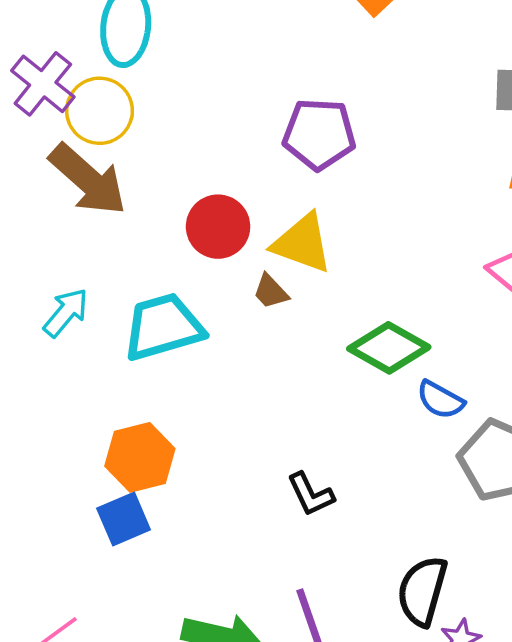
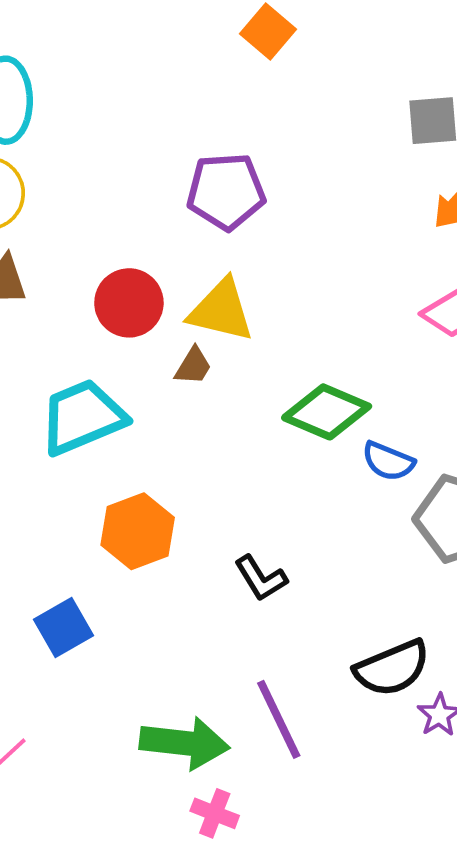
brown trapezoid: (271, 292) -> (193, 366), turned -99
orange hexagon: (140, 457) -> (138, 531), moved
black semicircle: (422, 591) -> (392, 668), turned -122

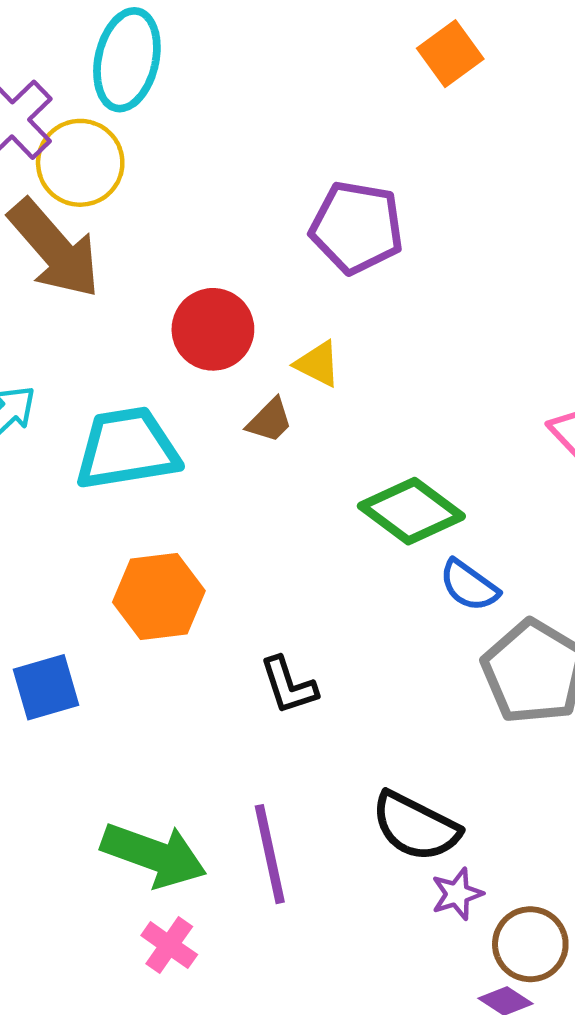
yellow triangle: (221, 310) -> (318, 364), size x0.6
black semicircle: (392, 668) -> (416, 826), turned 36

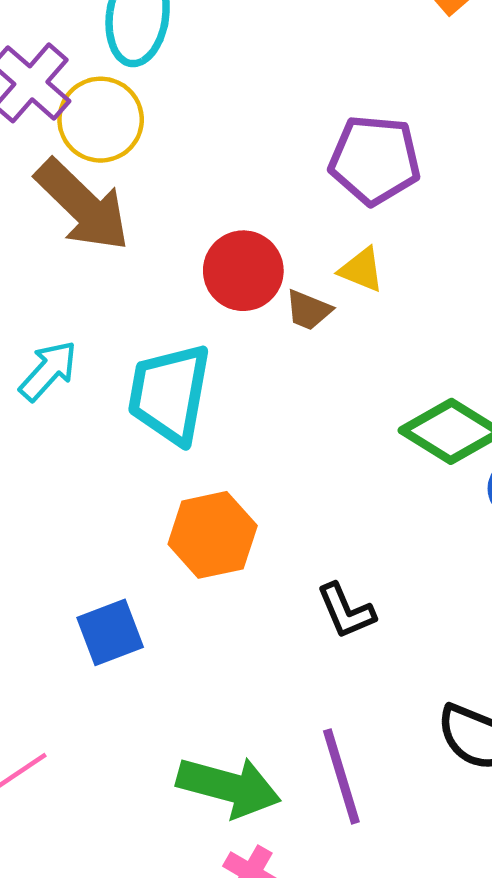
yellow triangle: (318, 364) -> (361, 270), moved
brown trapezoid: (270, 421) -> (308, 310), moved, turned 72
cyan trapezoid: (127, 449) -> (169, 394), turned -66

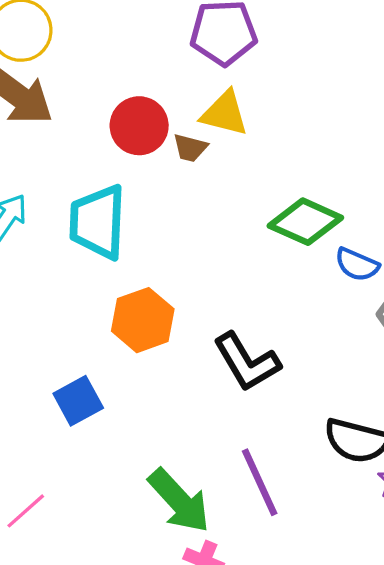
yellow triangle: (361, 270) -> (225, 113), size x1.4
black L-shape: (346, 611) -> (247, 362), size x1.5
green arrow: (229, 787) -> (179, 501), turned 40

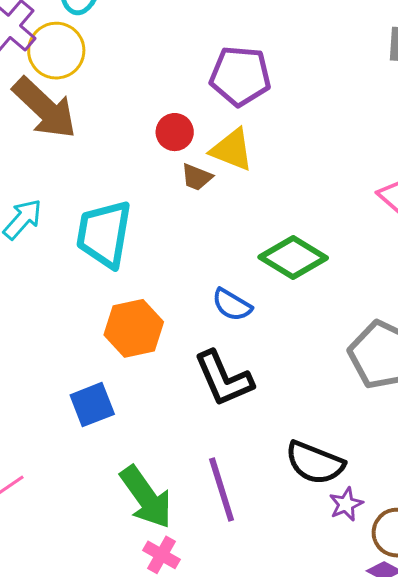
red circle: (139, 126) -> (175, 132), moved, size x0.7
blue semicircle: (357, 265) -> (232, 305), moved
blue square: (78, 401) -> (92, 405), moved

